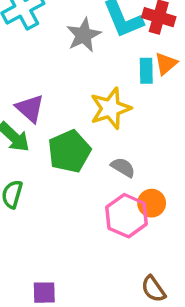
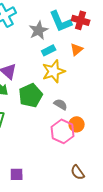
orange triangle: (166, 64) -> (77, 49), moved
cyan rectangle: (146, 71) -> (49, 50), moved, turned 64

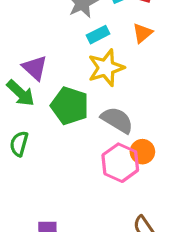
green pentagon: (31, 95) -> (70, 106), turned -30
gray semicircle: (61, 104) -> (117, 120), size x1.5

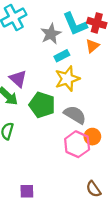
orange triangle: (142, 33) -> (92, 46), moved

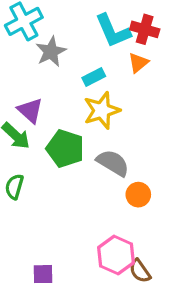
gray star: (51, 34) -> (51, 52), moved
pink hexagon: (77, 144) -> (116, 255), moved

